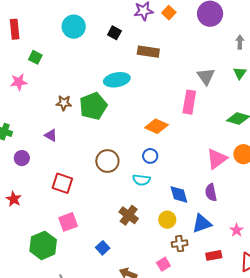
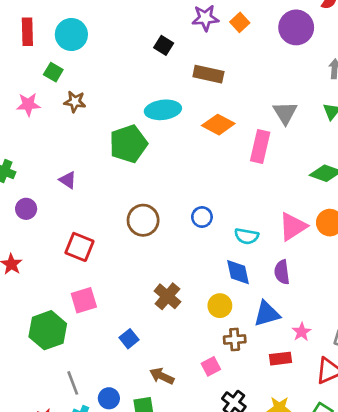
cyan circle: (74, 27) -> (71, 34), moved
brown star: (64, 103) -> (75, 102), moved
orange diamond: (156, 126) -> (218, 125), moved
cyan semicircle: (141, 180) -> (246, 236), moved
pink star: (237, 230) -> (302, 332), moved

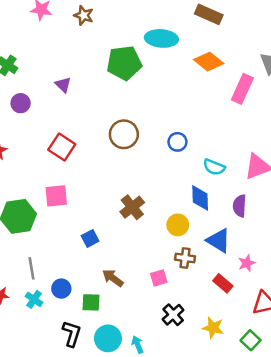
blue triangle: (267, 314) -> (219, 241), turned 36
red rectangle: (281, 359) -> (223, 283), turned 36

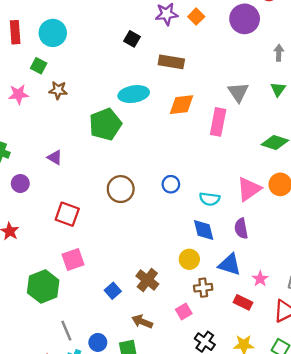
orange diamond: (209, 62) -> (181, 105), turned -32
brown cross: (132, 207) -> (147, 280), moved

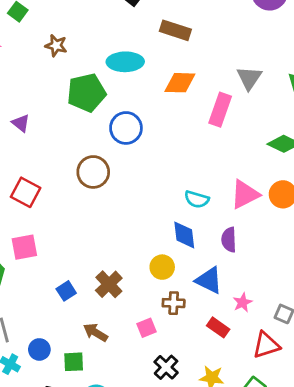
brown star: (58, 90) -> (56, 45), moved
blue circle: (171, 184) -> (126, 128), moved, size x1.5

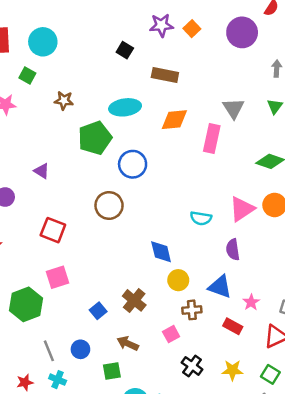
blue diamond: (184, 235) -> (161, 252), moved
blue circle: (39, 349) -> (80, 349), moved

